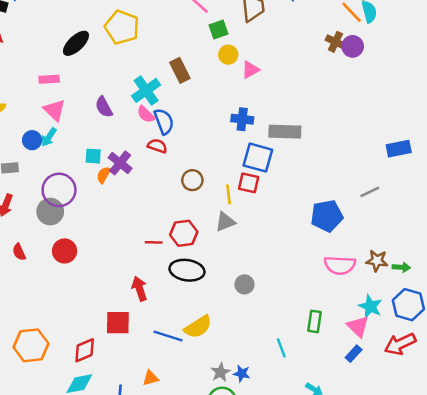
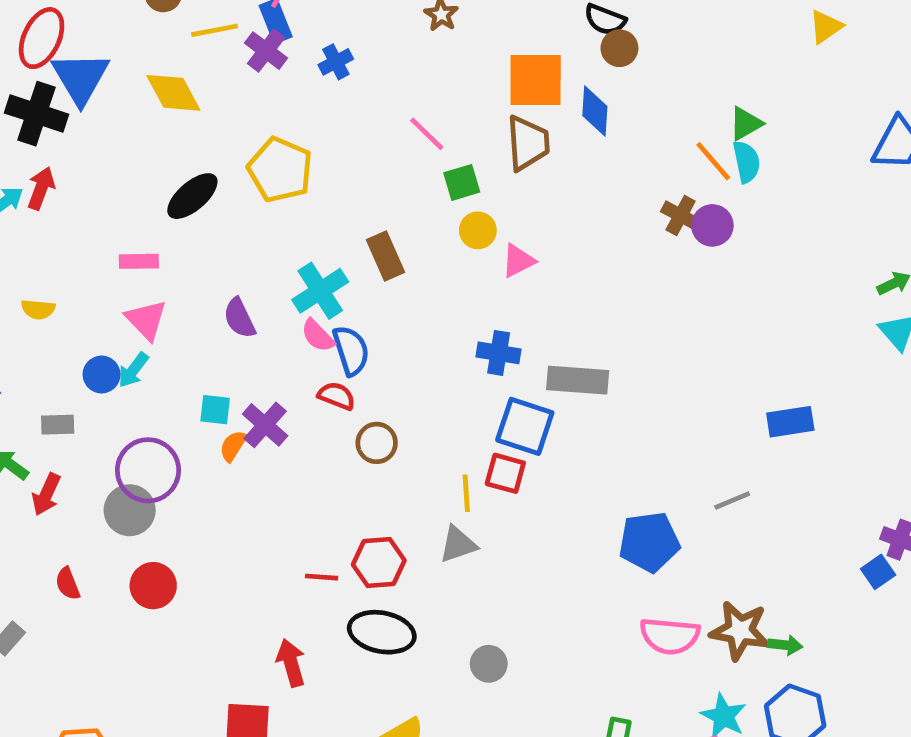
brown circle: (192, 180) -> (377, 443), moved
brown star: (377, 261) -> (740, 631), size x1.4

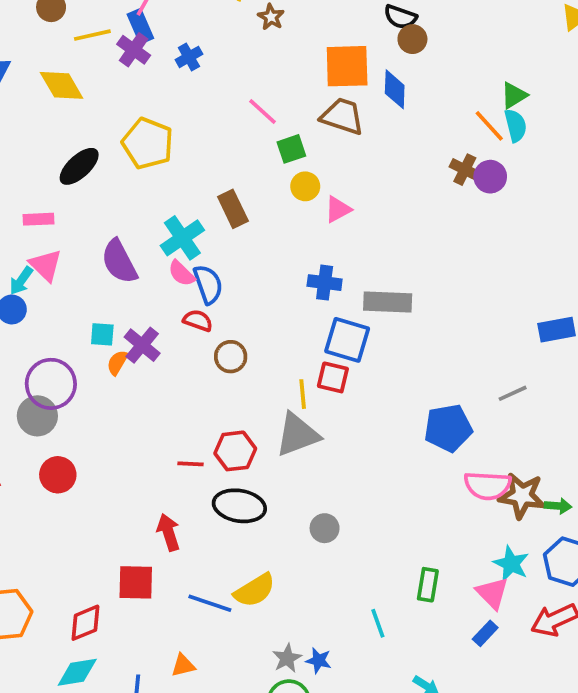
brown trapezoid: (528, 143) -> (342, 116), turned -66
purple semicircle: (239, 318) -> (119, 262), size x1.4
cyan arrow: (133, 370) -> (21, 281), moved
gray triangle: (458, 544) -> (297, 435), size x1.5
pink semicircle: (670, 636) -> (488, 486), moved

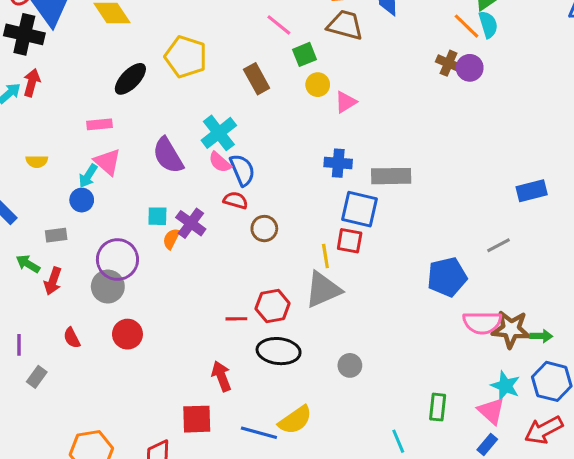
brown rectangle: (233, 209) -> (257, 79), moved

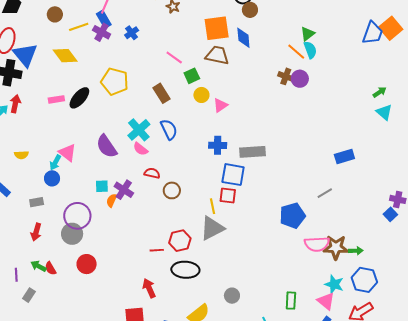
pink rectangle: (99, 124) -> (56, 99), moved
blue semicircle: (242, 170) -> (169, 129), moved
green arrow: (28, 264) -> (38, 266), moved
gray circle: (350, 365) -> (232, 296), moved

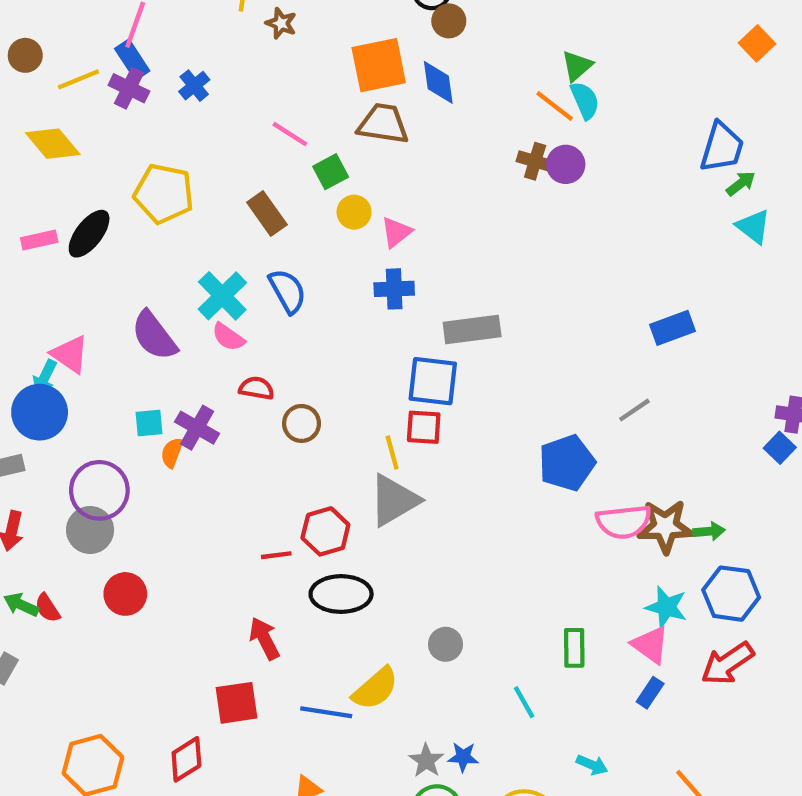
orange square: (391, 28) -> (757, 43), size x0.7
blue trapezoid: (373, 33) -> (722, 147), moved
blue cross: (218, 145) -> (394, 289), moved
blue circle: (52, 178) -> (40, 412), size x1.6

